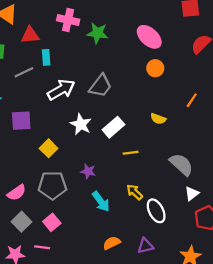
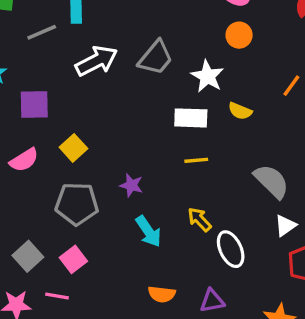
white star: (81, 124) -> (207, 76), moved
white rectangle: (113, 127) -> (191, 118), moved, turned 40
pink semicircle: (17, 193) -> (24, 160), moved
orange semicircle: (112, 243) -> (162, 294), turned -150

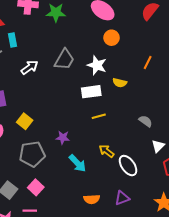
white arrow: (96, 61) -> (30, 67), size x0.7
gray semicircle: (272, 181) -> (145, 121), size x0.6

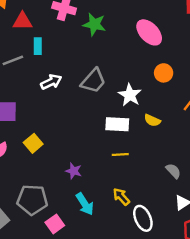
orange circle: (112, 38) -> (164, 73), moved
gray pentagon: (32, 154) -> (32, 200), moved
pink square: (36, 187) -> (55, 224), moved

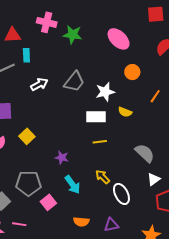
white star: (130, 95) -> (105, 92), turned 30
gray semicircle: (173, 171) -> (145, 153), size x1.5

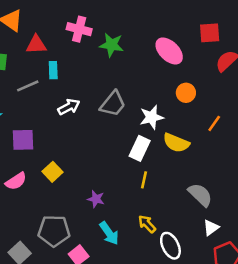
red square: (156, 14) -> (210, 33), moved
yellow semicircle: (125, 112) -> (176, 143), size x1.5
white rectangle: (96, 117) -> (140, 148), turned -66
yellow line: (100, 142) -> (144, 180), turned -72

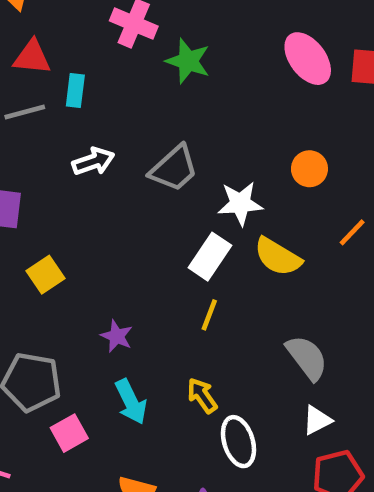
red triangle: (36, 45) -> (32, 57), moved
pink ellipse: (169, 51) -> (308, 59), moved

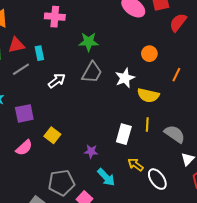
green star: (188, 61) -> (89, 42), moved
white rectangle: (210, 257) -> (124, 134), moved
yellow line: (209, 315) -> (147, 125), moved

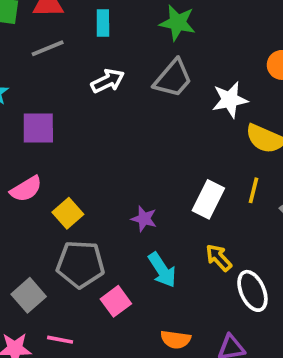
cyan rectangle: (39, 53) -> (103, 23), moved
yellow square: (52, 135) -> (68, 213), moved

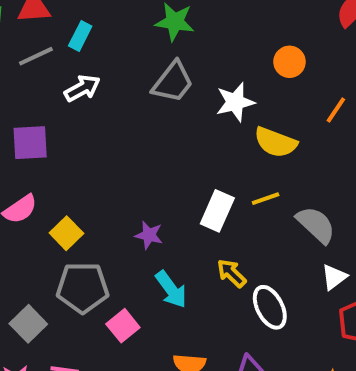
cyan rectangle: (103, 23) -> (80, 36), moved, turned 30
white arrow: (108, 81) -> (82, 88), moved
yellow line: (253, 190) -> (266, 199), turned 60

